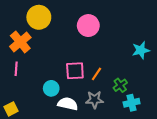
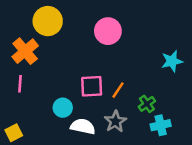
gray star: (94, 100) -> (115, 121), turned -30

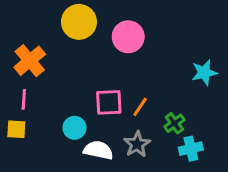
yellow circle: (48, 21) -> (79, 22), moved
yellow square: (14, 133) -> (16, 129), moved, turned 30

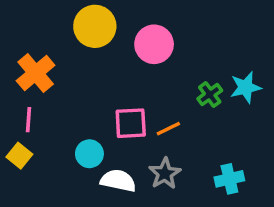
orange line: (140, 107) -> (168, 129), turned 30
green cross: (174, 123) -> (210, 95), moved
yellow square: (16, 129) -> (19, 156), turned 36

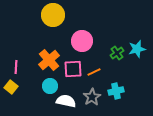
pink circle: (154, 44) -> (82, 41), moved
orange cross: (36, 73) -> (49, 60), moved
cyan cross: (229, 179) -> (116, 91), moved

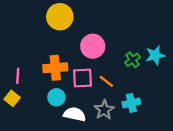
orange cross: (49, 60) -> (55, 68), turned 35
orange line: (94, 72) -> (106, 81), turned 64

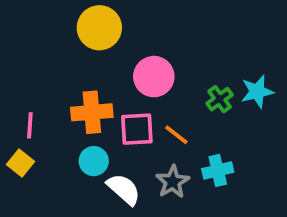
white semicircle: (75, 114) -> (124, 189), turned 30

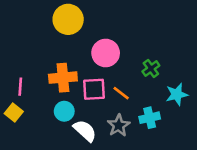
cyan star: (257, 92) -> (177, 94), moved

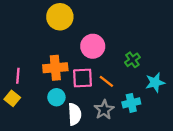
white semicircle: (85, 131) -> (75, 114), turned 45

